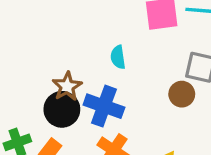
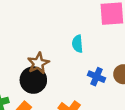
blue cross: (104, 106) -> (97, 77), moved, size x0.6

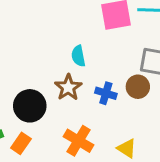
brown star: (38, 63) -> (68, 87), moved

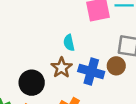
blue cross: (106, 93) -> (91, 71), size x1.5

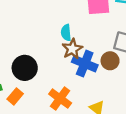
brown star: (62, 68) -> (72, 49), moved

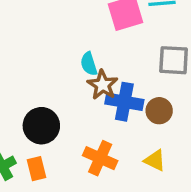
brown circle: (110, 61) -> (159, 111), moved
orange rectangle: (15, 96) -> (36, 169), turned -42

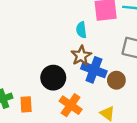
cyan semicircle: (89, 64) -> (81, 30), moved
black circle: (41, 126) -> (53, 78), moved

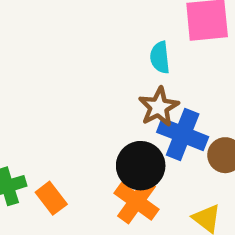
black circle: (53, 78) -> (141, 166), moved
orange rectangle: (26, 104) -> (51, 198), turned -35

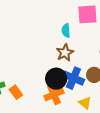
blue cross: (183, 134) -> (73, 78), moved
orange cross: (137, 201) -> (54, 95), turned 30

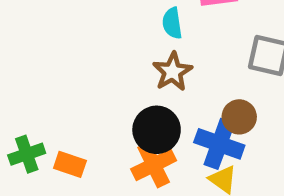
blue cross: (73, 78) -> (219, 144), moved
orange rectangle: (16, 92) -> (70, 164), turned -32

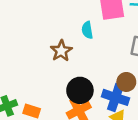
brown star: (172, 72) -> (61, 51), moved

